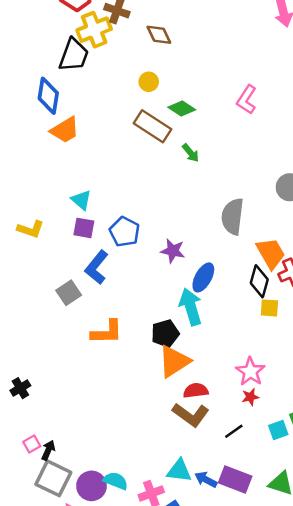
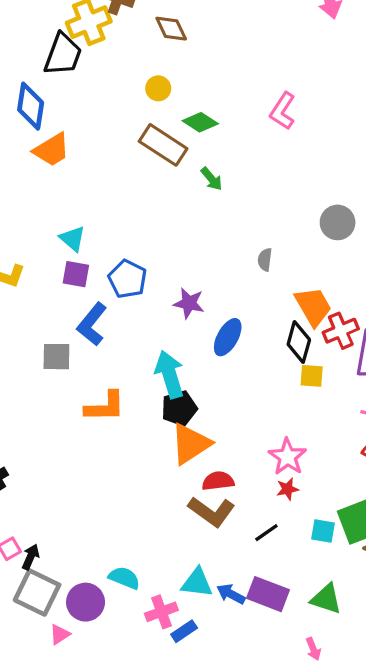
gray semicircle: (233, 216) -> (265, 260), size x0.5
gray square: (69, 293) -> (56, 357), turned 35
cyan arrow: (191, 307) -> (170, 374), moved
cyan square: (278, 430) -> (323, 531), turned 30
cyan semicircle: (116, 481) -> (124, 578), moved

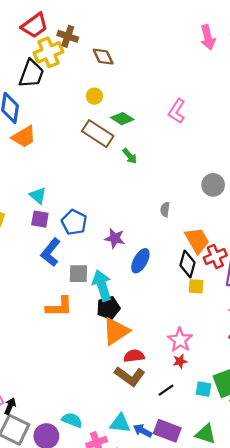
gray square: (56, 357) -> (78, 274), moved

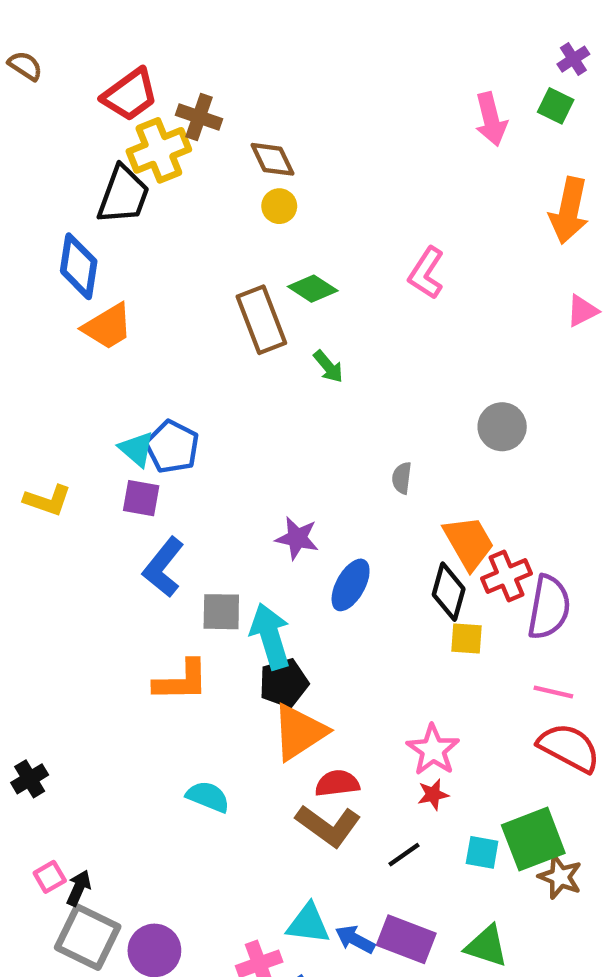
yellow circle: (94, 96) -> (279, 206), moved
brown rectangle: (98, 134) -> (261, 320), turned 36
blue pentagon: (74, 222) -> (172, 447), moved
cyan semicircle: (72, 420) -> (208, 797), moved

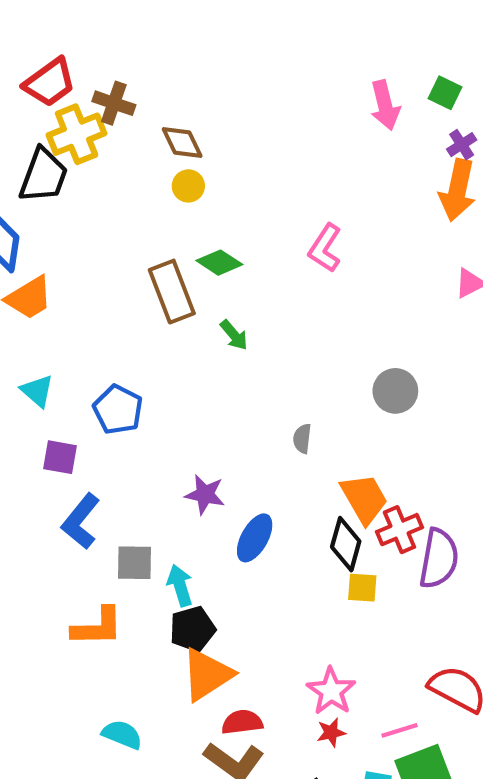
purple cross: (573, 59) -> (462, 145), moved
blue pentagon: (172, 447) -> (118, 410), moved
cyan triangle: (137, 449) -> (37, 391), moved
cyan arrow: (270, 636) -> (180, 585), size x0.7
pink line: (553, 692) -> (399, 730), moved, turned -30

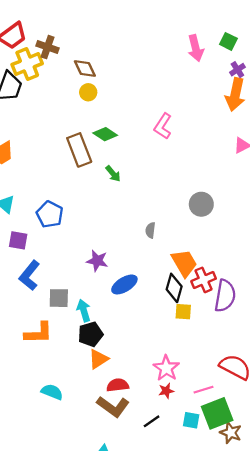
blue ellipse: (255, 538) -> (124, 284), turned 30
orange triangle: (207, 675) -> (98, 359), size x0.7

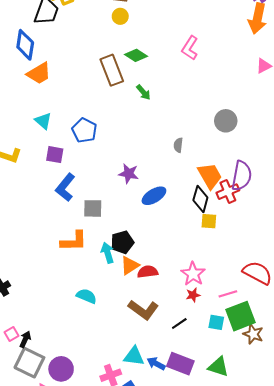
purple semicircle: (225, 296) -> (242, 176), moved
cyan arrow: (84, 310) -> (108, 253), moved
red semicircle: (118, 385) -> (148, 272), moved

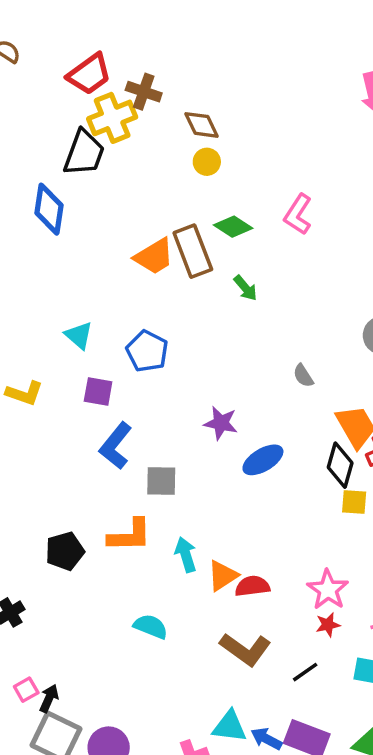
pink L-shape: (190, 48) -> (298, 214), moved
orange trapezoid: (39, 73) -> (154, 256), moved
gray semicircle: (178, 145) -> (303, 376), turned -40
black pentagon: (122, 242) -> (65, 551), moved

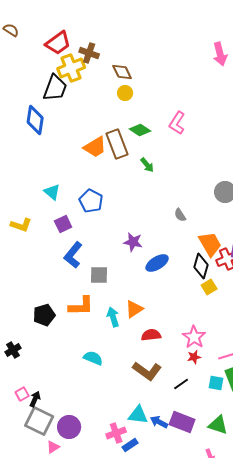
purple square: (98, 391) -> (63, 224), turned -36
yellow square: (354, 502) -> (209, 287), turned -35
orange triangle: (223, 576) -> (134, 309), moved

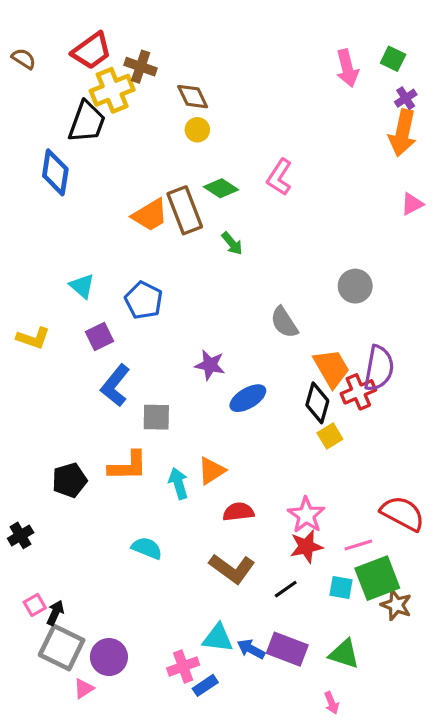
brown semicircle: (11, 30) -> (24, 59), moved
gray semicircle: (180, 215) -> (284, 322), size x1.5
red star: (194, 357) -> (306, 547), size x1.5

